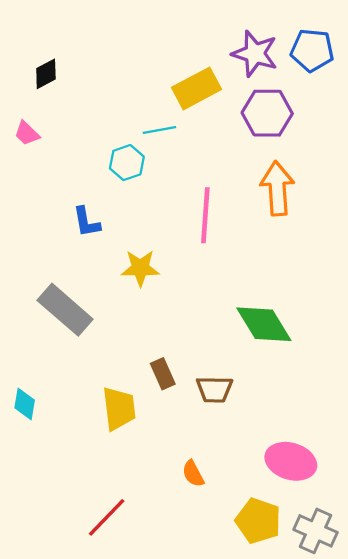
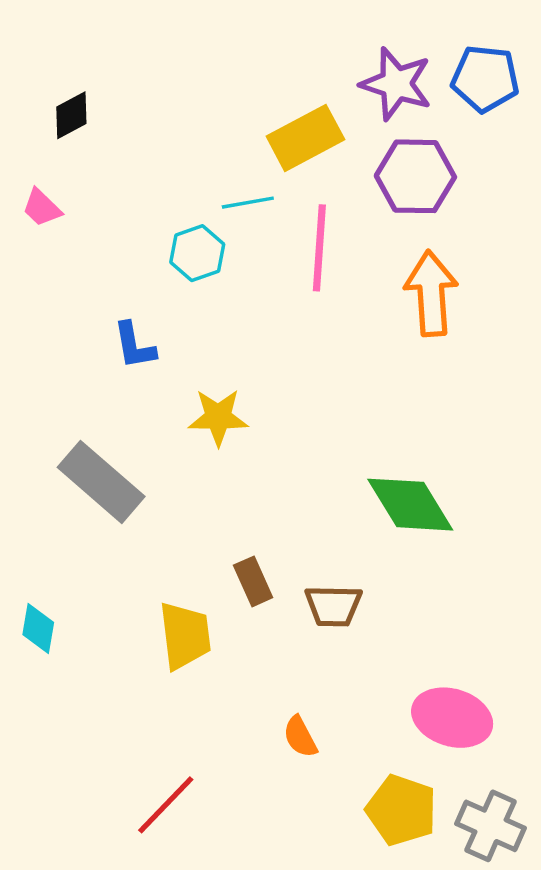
pink line: (205, 215) -> (319, 248), moved

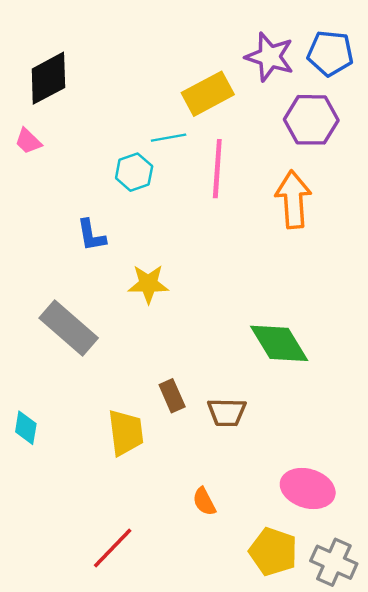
black diamond: (71, 115) -> (48, 78), size x1.6
purple hexagon: (415, 176) -> (311, 120), moved

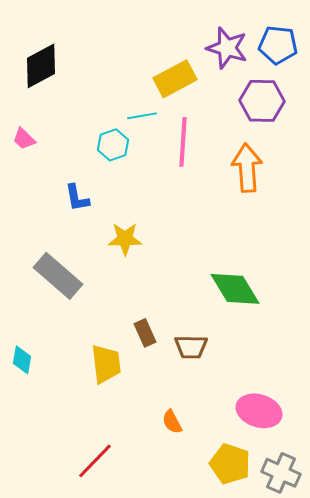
pink trapezoid: (28, 141) -> (24, 139), moved

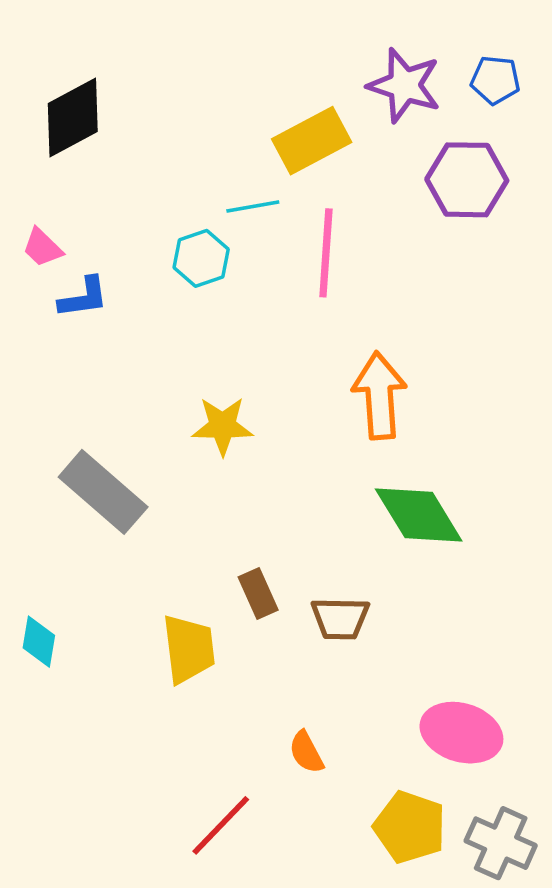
blue pentagon: (278, 45) -> (495, 80), size x0.7
orange arrow: (247, 168) -> (379, 396), moved
blue L-shape: (77, 198) -> (83, 298), moved, turned -88
red line: (95, 461) -> (221, 825), moved

